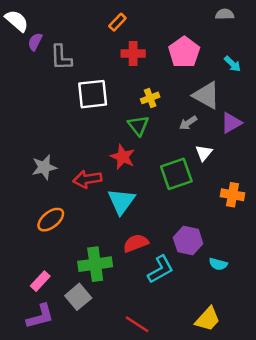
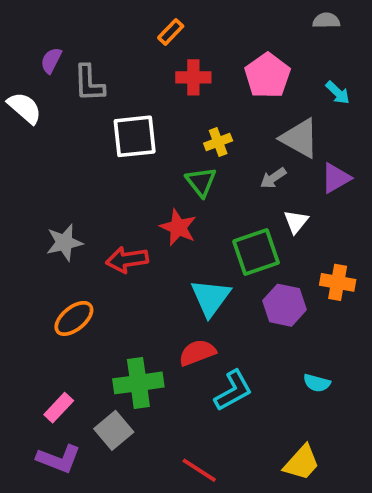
white semicircle: (17, 21) -> (25, 108), moved
cyan triangle: (121, 201) -> (211, 298), moved
purple hexagon: (188, 241) -> (285, 305), moved
purple L-shape: (40, 316) -> (59, 459), turned 36

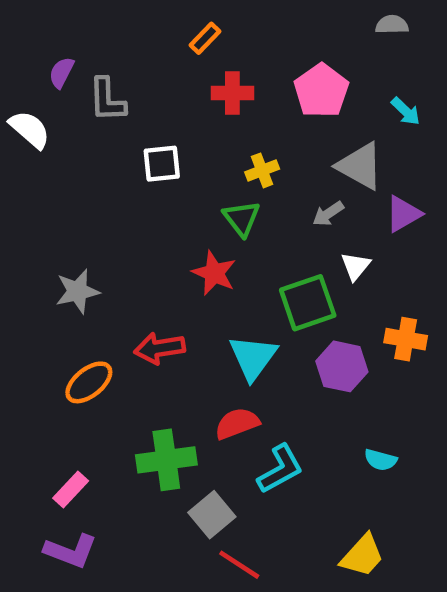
white square: (135, 136) -> (162, 164), size x0.7
red arrow: (127, 260) -> (160, 348), moved
gray square: (114, 430) -> (212, 515), moved

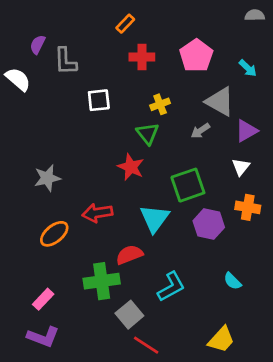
gray semicircle: (392, 25) -> (255, 15), moved
white triangle: (355, 266) -> (241, 167), moved
red semicircle: (237, 423) -> (129, 255), moved
cyan semicircle: (381, 460) -> (232, 281), turned 30

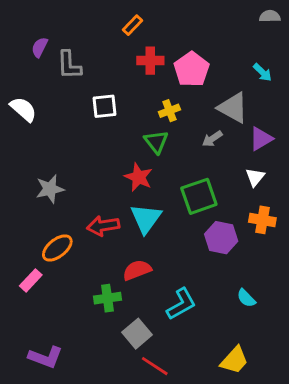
pink pentagon: (196, 56) -> (192, 69), moved
white semicircle: (18, 79) -> (23, 109), moved
cyan triangle: (154, 218) -> (146, 218), moved
green cross: (102, 281) -> (107, 298), size x0.7
pink rectangle: (43, 299) -> (31, 280), moved

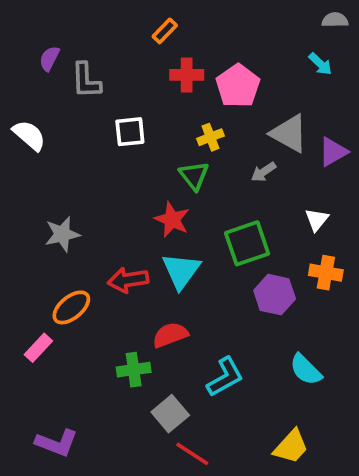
cyan arrow: (262, 72) -> (320, 64), moved
purple triangle: (261, 139) -> (333, 152), moved
cyan semicircle: (246, 298) -> (306, 370), size x1.4

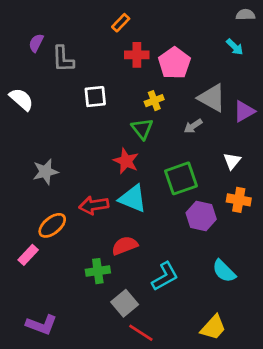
cyan triangle: (181, 271) -> (133, 199), turned -44

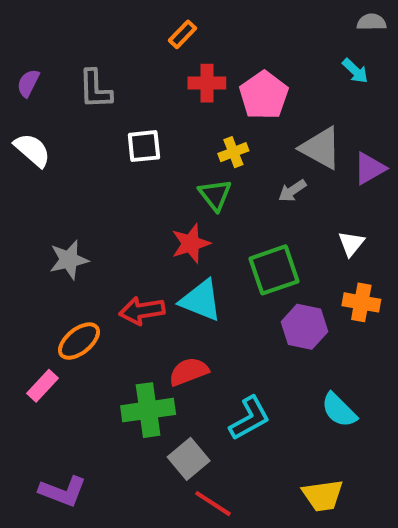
purple semicircle: (36, 43) -> (28, 83), moved
red star: (126, 161) -> (191, 244), turned 30
green cross: (98, 271) -> (148, 410), size x1.4
yellow trapezoid: (213, 327) -> (323, 495), turned 40

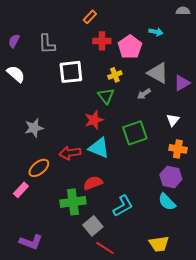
cyan arrow: (355, 71) -> (156, 32), moved, turned -32
white square: (144, 146) -> (71, 72), size x1.4
purple hexagon: (304, 327) -> (171, 177), moved

